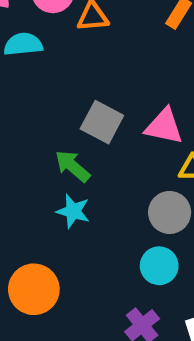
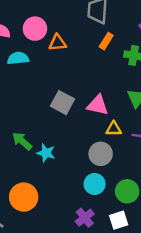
green arrow: (72, 166) -> (22, 141), moved

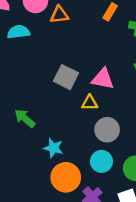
yellow triangle: (114, 129) -> (90, 103), moved
cyan star: (46, 153) -> (53, 148), moved
orange circle: (24, 197) -> (66, 177), moved

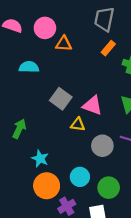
cyan semicircle: (19, 32) -> (29, 67), moved
green arrow: (25, 118) -> (19, 129), turned 66
gray circle: (107, 130) -> (102, 146), moved

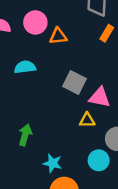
gray square: (61, 99) -> (74, 82), moved
cyan circle: (80, 177) -> (99, 160), moved

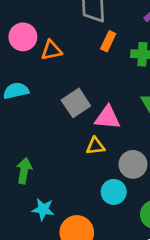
gray square: (74, 82) -> (76, 103), turned 35
cyan star: (53, 163) -> (43, 209), moved

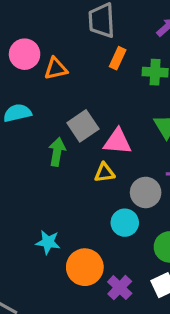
green arrow: (24, 171) -> (57, 152), moved

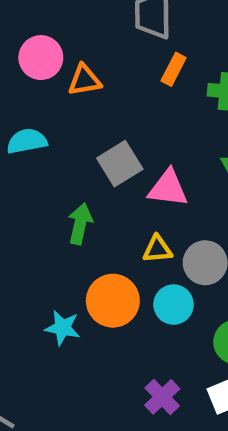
green arrow: (57, 152) -> (80, 224), moved
yellow triangle: (104, 173) -> (157, 249), moved
orange circle: (85, 267) -> (113, 301), moved

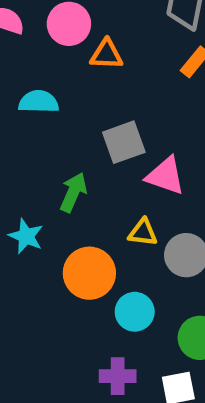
cyan circle: (174, 305) -> (135, 312), moved
cyan star: (63, 328) -> (26, 236), moved
purple cross: (162, 397) -> (118, 376), turned 32

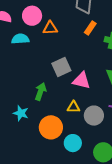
cyan semicircle: (39, 102) -> (20, 39), moved

